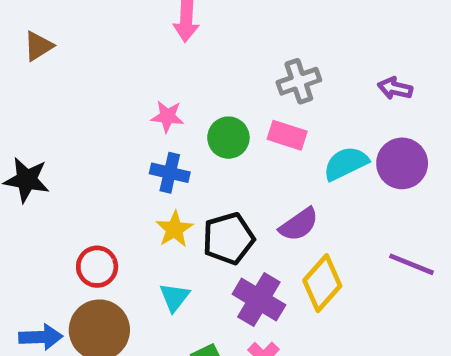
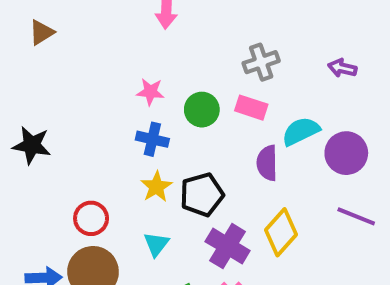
purple circle: (402, 163) -> (346, 153), moved
purple semicircle: (299, 224) -> (267, 163), moved, turned 124

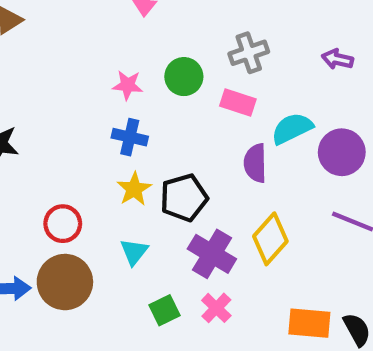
green circle: (202, 110) -> (184, 77), moved

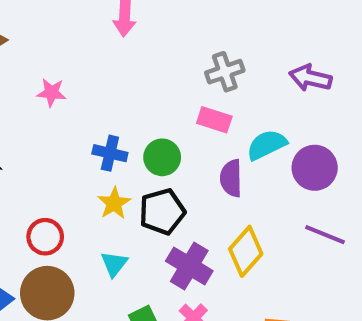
purple arrow: (337, 59) -> (310, 78), size x1.4
green circle: (184, 77) -> (162, 157), moved
pink star: (128, 85) -> (51, 93), moved

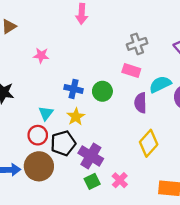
black pentagon: (162, 212) -> (63, 143), moved
cyan triangle: (114, 264) -> (46, 113), moved
purple cross: (189, 266) -> (91, 156), moved

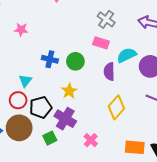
gray cross: (137, 44) -> (106, 19), turned -36
yellow star: (76, 117) -> (69, 91), moved
green square: (92, 181) -> (50, 138), moved

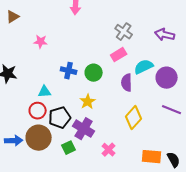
pink rectangle: (101, 43) -> (119, 55), turned -49
cyan triangle: (25, 81) -> (45, 92), turned 48

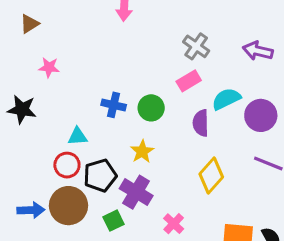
pink star: (41, 42) -> (49, 67), moved

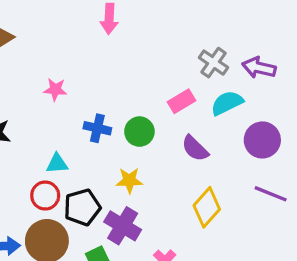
gray cross: (196, 46) -> (213, 63), moved
pink star: (49, 67) -> (55, 89), moved
cyan semicircle: (226, 99) -> (227, 103), moved
purple semicircle: (201, 123) -> (195, 148), turned -44
yellow star: (142, 151) -> (129, 180), turned 30

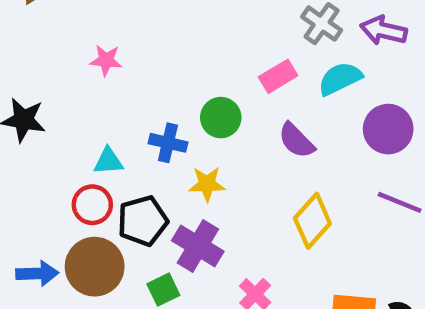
blue cross: (97, 128) -> (168, 143), moved

